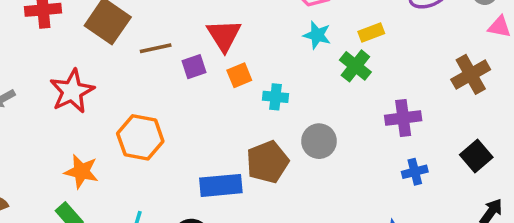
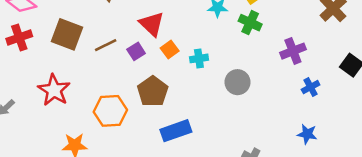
brown pentagon: (267, 162) -> (153, 91), moved

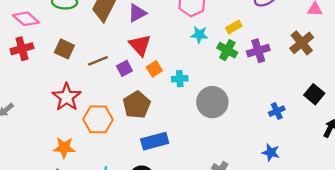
brown square: (67, 34) -> (64, 49), size x0.7
purple cross: (293, 51) -> (258, 51), moved
gray circle: (237, 82) -> (212, 102), size x1.4
red star: (54, 90) -> (67, 97), moved

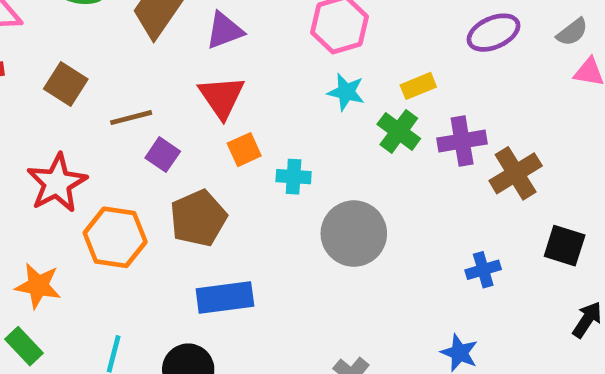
brown cross: (302, 43) -> (516, 173), moved
purple square: (124, 68) -> (163, 155), moved, turned -35
black square: (314, 94) -> (565, 246), turned -30

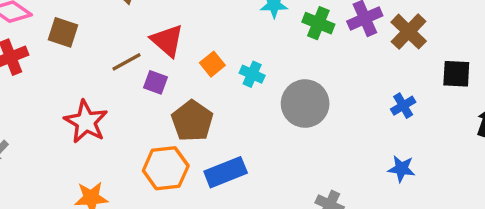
brown square: (66, 84) -> (63, 32), moved
red triangle: (222, 97) -> (167, 41), moved
cyan cross: (294, 177) -> (252, 74), turned 35
orange hexagon: (115, 237) -> (166, 168), moved

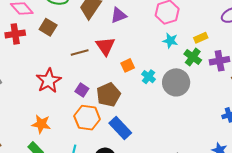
purple square: (156, 82) -> (82, 90), moved
gray circle: (305, 104) -> (176, 82), moved
blue rectangle: (226, 172) -> (120, 128), turned 55

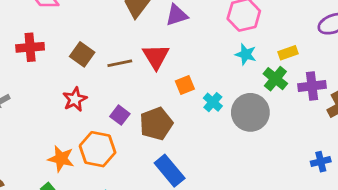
brown square: (48, 27) -> (82, 54), moved
red cross: (15, 34) -> (30, 47), moved
red star: (49, 81) -> (75, 99), size x0.7
orange hexagon: (87, 118) -> (98, 149), moved

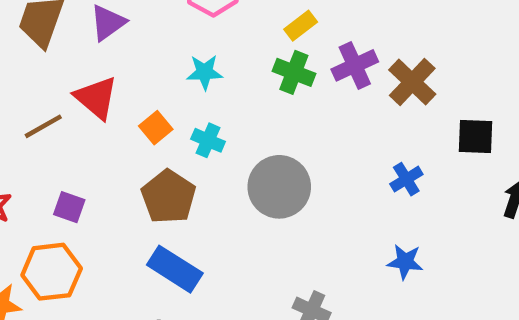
cyan star: (246, 54) -> (205, 72), moved
gray circle: (250, 112) -> (279, 187), moved
brown pentagon: (156, 124) -> (168, 197), moved

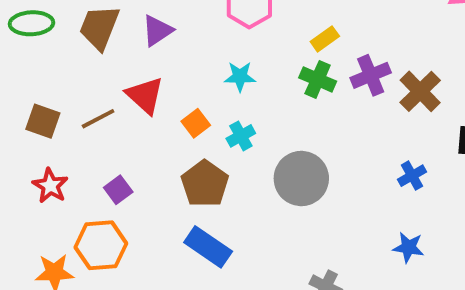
cyan cross: (208, 140) -> (241, 136), turned 36
purple square: (69, 207) -> (118, 190), turned 32

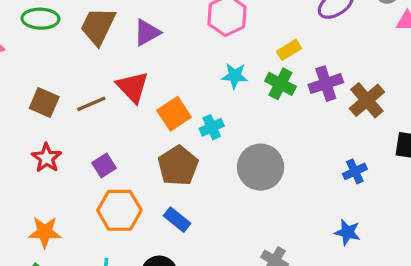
cyan star: (240, 77) -> (235, 76), moved
orange square: (196, 123) -> (174, 114), size x1.4
orange hexagon: (101, 245) -> (119, 210), moved
blue rectangle: (208, 247) -> (177, 220), size x0.7

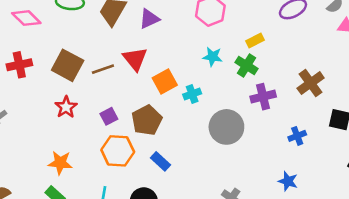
purple cross: (326, 84) -> (263, 97), moved
brown square: (44, 103) -> (68, 65), size x1.4
brown pentagon: (178, 166) -> (147, 120), moved

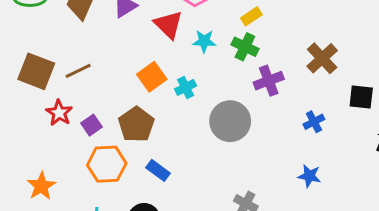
red triangle: (135, 59) -> (168, 25), moved
red star: (66, 107) -> (59, 113), moved
orange star: (60, 163) -> (41, 186), turned -30

